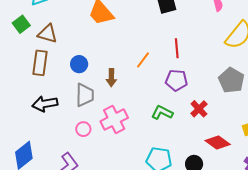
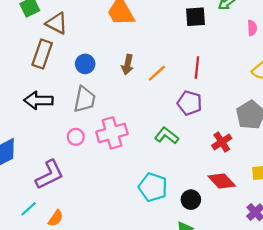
brown arrow: (111, 78) -> (127, 64), moved
red cross: (199, 109) -> (222, 142), moved

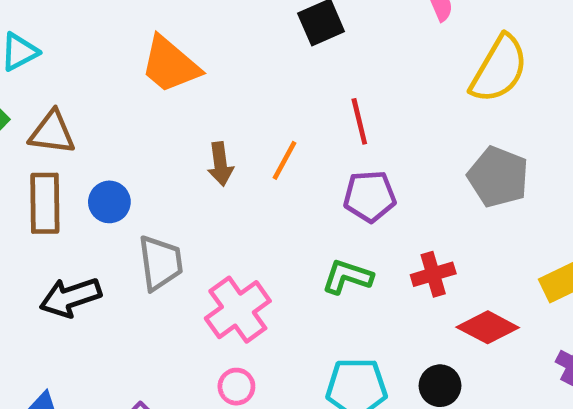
blue circle: (85, 64) -> (109, 202), moved
pink circle: (76, 137) -> (236, 387), moved
red cross: (222, 142) -> (433, 274), moved, turned 36

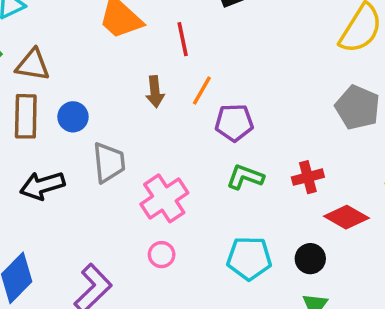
red line: (359, 121) -> (183, 39), moved
purple pentagon: (370, 196) -> (234, 123), moved

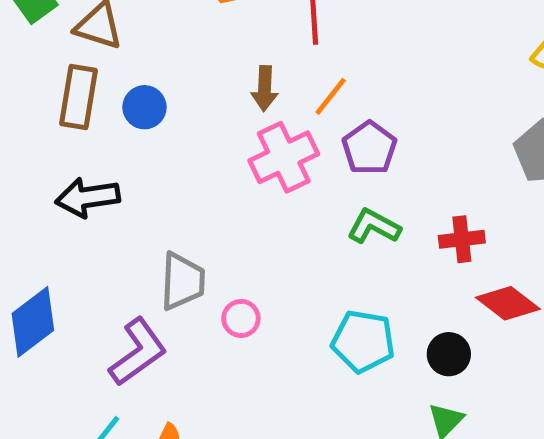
purple pentagon: (234, 123) -> (369, 148), turned 30
gray trapezoid: (109, 162) -> (182, 281), moved
pink cross: (164, 198) -> (284, 157), moved

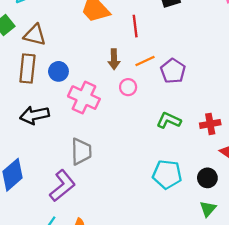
orange line: (331, 96) -> (145, 61), turned 30
purple pentagon: (369, 148) -> (173, 71), moved
pink cross: (284, 157) -> (84, 98), moved, turned -36
pink circle: (241, 318) -> (128, 87), moved

